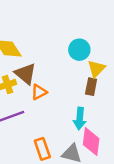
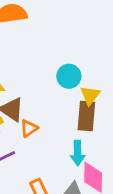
brown rectangle: (91, 87) -> (86, 116), size x1.5

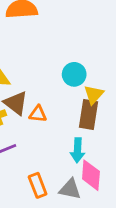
orange triangle: (29, 128) -> (38, 114), moved, turned 36

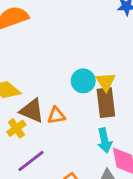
cyan circle: (74, 74) -> (83, 81), moved

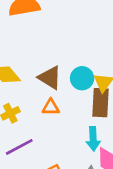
brown triangle: (32, 111) -> (50, 78), moved

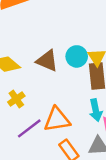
orange triangle: (51, 107) -> (57, 119), moved, size x1.6

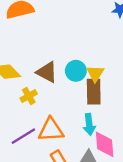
yellow cross: (16, 99) -> (29, 96), moved

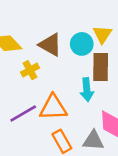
yellow triangle: (95, 74) -> (102, 34), moved
cyan arrow: (89, 125) -> (87, 90), moved

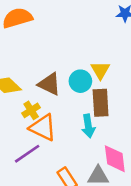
orange triangle: (53, 107) -> (43, 128), moved, turned 32

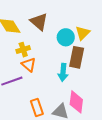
brown triangle: (49, 84) -> (39, 22), moved
orange triangle: (43, 128) -> (29, 65), size x0.7

